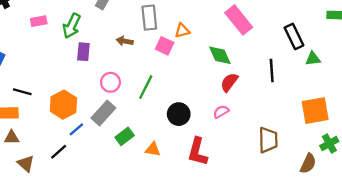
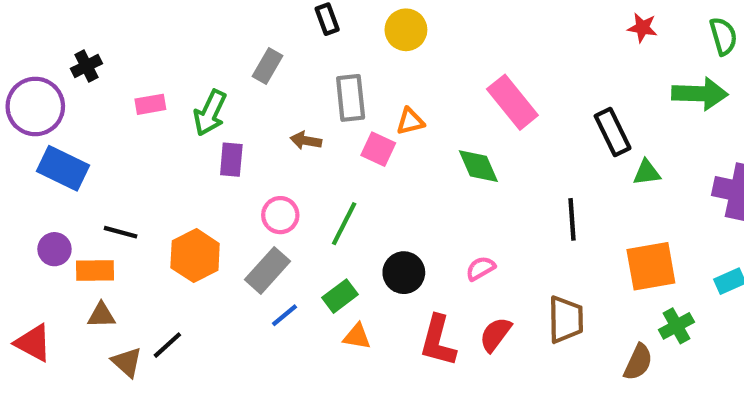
black line: (272, 71) -> (572, 219), moved
red semicircle: (229, 82) -> (495, 334), moved
blue line: (76, 129) -> (285, 315), moved
green rectangle: (125, 136) -> (340, 296), moved
black line: (59, 152) -> (167, 345), moved

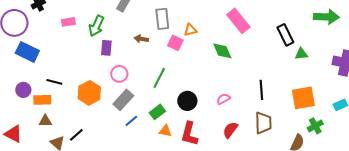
pink circle: (280, 215) -> (119, 74), moved
black line: (572, 219) -> (261, 90), moved
red L-shape: (438, 341) -> (189, 134), moved

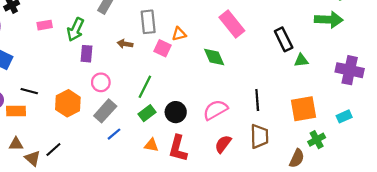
pink semicircle: (223, 99) -> (215, 110), size x1.6
green rectangle: (157, 112) -> (147, 113), moved
brown triangle: (45, 121) -> (16, 144), moved

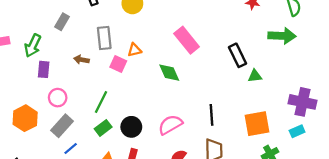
purple cross: (350, 70) -> (302, 102), moved

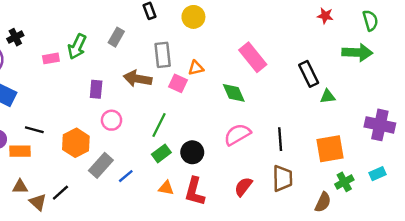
green arrow: (33, 46) -> (77, 47), moved
brown arrow: (81, 60) -> (138, 79), size x1.6
pink semicircle: (170, 125) -> (237, 134), moved
gray rectangle: (62, 126) -> (101, 165), moved
cyan rectangle: (297, 131) -> (378, 174), moved

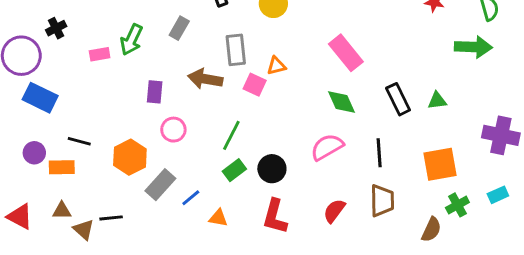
black rectangle: (309, 74) -> (398, 99), moved
green diamond: (234, 93) -> (342, 102), moved
orange triangle: (166, 188) -> (218, 218), moved
black line: (60, 193) -> (111, 218), turned 36

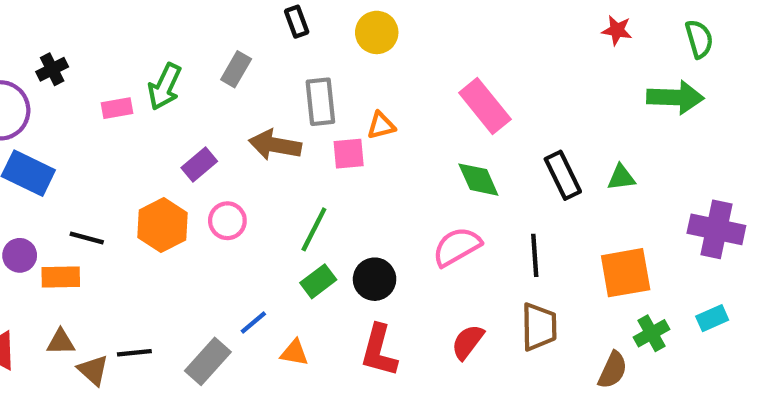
pink square: (255, 85) -> (349, 154), turned -30
purple rectangle: (155, 92) -> (199, 164), turned 45
orange hexagon: (130, 157) -> (162, 225), moved
gray rectangle: (160, 185) -> (208, 361), moved

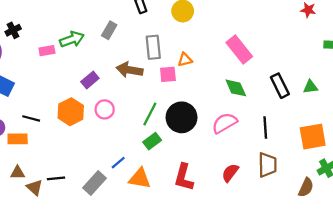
green arrow: (165, 87) -> (72, 39), turned -135
black circle: (375, 279) -> (182, 117), moved, size x1.4
orange triangle: (294, 353) -> (140, 178), size x1.5

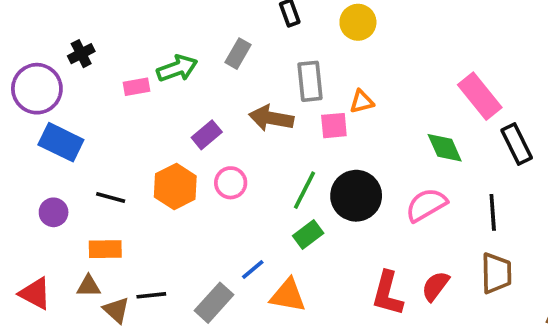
pink rectangle: (239, 50) -> (480, 96), moved
orange rectangle: (18, 139) -> (105, 249), moved
red L-shape: (184, 177) -> (387, 293), moved

